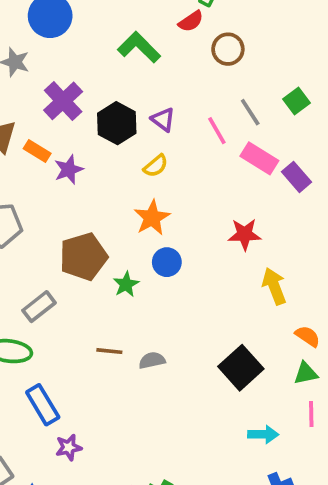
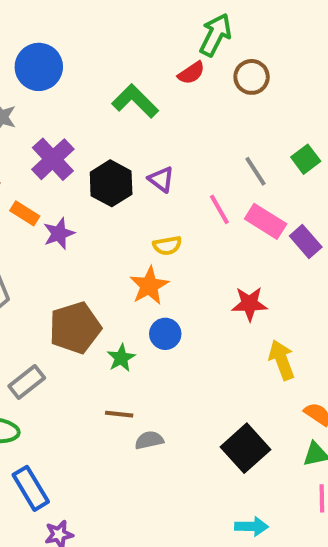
brown circle: (228, 49) -> (252, 77), moved
pink line: (217, 131) -> (219, 209), moved
yellow semicircle: (156, 166) -> (167, 246), moved, turned 30
brown line: (109, 351) -> (119, 414), moved
cyan arrow: (263, 434) -> (252, 526), moved

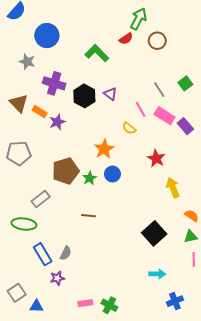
purple cross: (53, 159) -> (54, 83), turned -30
yellow semicircle: (167, 246) -> (129, 128), moved, turned 48
red star: (250, 304) -> (156, 158), turned 30
green star: (121, 358) -> (90, 178), moved
gray semicircle: (149, 440) -> (66, 253), moved, turned 128

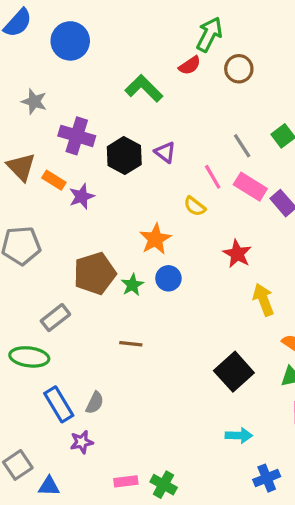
blue circle: (47, 36) -> (70, 41), moved

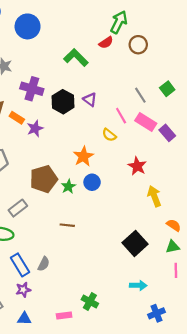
purple star: (82, 442) -> (23, 290), moved
green cross: (164, 485) -> (90, 301), moved
blue triangle: (49, 486) -> (24, 319), moved

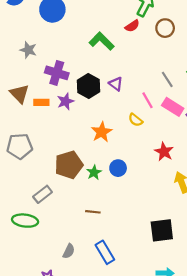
orange rectangle: (17, 118) -> (41, 102), turned -32
purple star: (35, 129) -> (66, 101), moved
orange star: (83, 156) -> (102, 132), moved
black square: (135, 243) -> (162, 230), turned 35
blue rectangle: (20, 265) -> (105, 252), moved

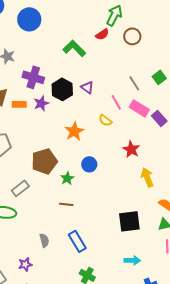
green star: (94, 172) -> (67, 178), moved
gray semicircle: (69, 251) -> (44, 240), turned -40

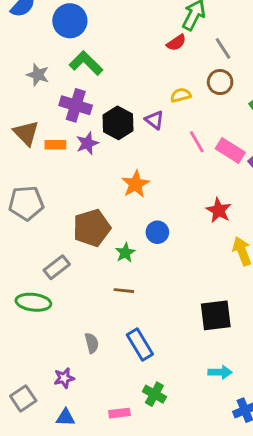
brown circle: (132, 36) -> (220, 82), moved
green L-shape: (74, 48) -> (86, 63), moved
gray line: (134, 83) -> (223, 48), moved
yellow semicircle: (105, 120) -> (181, 95), moved, turned 128

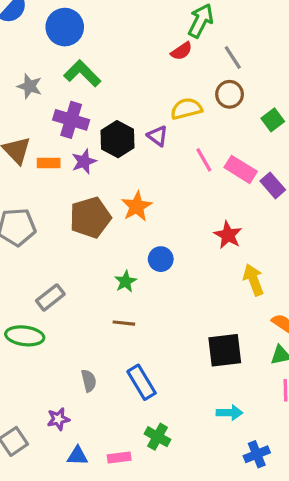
yellow semicircle: (181, 95) -> (186, 109), size x1.4
brown pentagon: (92, 228) -> (90, 217), moved
blue triangle: (65, 417) -> (78, 456), moved

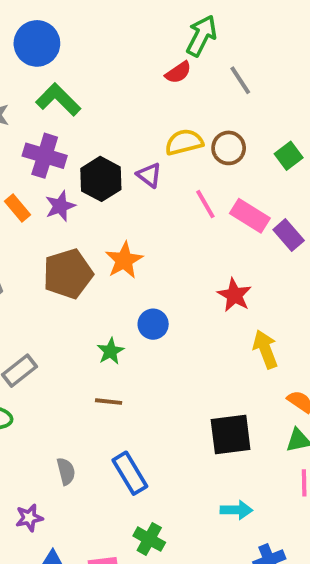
brown circle: (230, 94) -> (229, 148), moved
orange rectangle: (49, 163) -> (18, 208), turned 50

